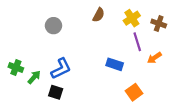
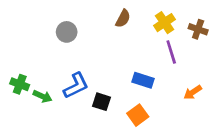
orange arrow: (154, 58) -> (193, 92), moved
green arrow: (34, 77) -> (42, 96), turned 72
black square: (56, 92) -> (101, 102), moved
orange square: (134, 92) -> (138, 115), moved

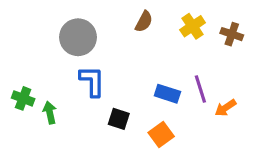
gray circle: (67, 32) -> (78, 37), size x1.5
purple line: (171, 52) -> (200, 89), moved
blue L-shape: (76, 86) -> (92, 81), moved, turned -64
green arrow: (42, 96) -> (50, 113), turned -126

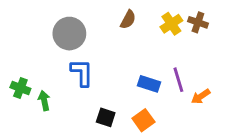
brown cross: (232, 34) -> (198, 22), moved
black square: (119, 119) -> (106, 117), moved

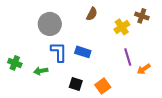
yellow cross: (171, 24) -> (122, 27), moved
blue rectangle: (149, 84) -> (83, 52), moved
green arrow: (44, 101) -> (41, 71), moved, turned -88

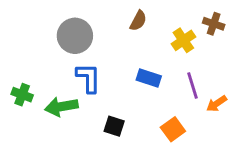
blue rectangle: (83, 52) -> (149, 78), moved
green arrow: (41, 71) -> (61, 107), size x1.5
orange square: (103, 86) -> (173, 129), moved

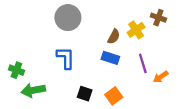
brown semicircle: (138, 21) -> (114, 37), moved
gray circle: (75, 36) -> (68, 18), moved
green arrow: (61, 107) -> (33, 90), moved
orange square: (173, 129) -> (114, 96), moved

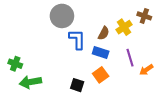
blue L-shape: (66, 58) -> (77, 39), moved
orange square: (114, 96) -> (101, 75), moved

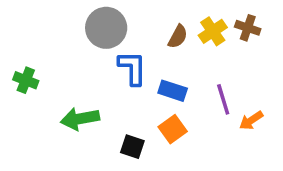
yellow cross: (124, 27) -> (213, 31), moved
brown semicircle: (104, 33) -> (178, 37), moved
green cross: (15, 64) -> (26, 80), moved
green arrow: (30, 82) -> (80, 119), moved

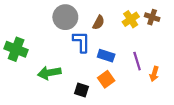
brown semicircle: (178, 37) -> (99, 22), moved
green cross: (26, 80) -> (16, 49), size x1.5
orange arrow: (251, 120) -> (154, 74), turned -40

